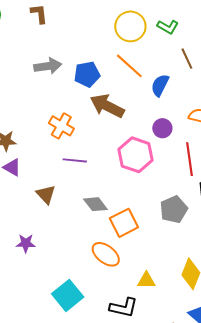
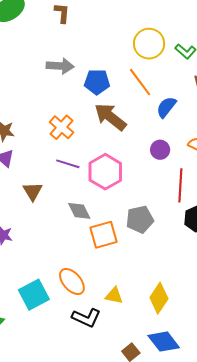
pink hexagon: (136, 155) -> (105, 172), moved
gray pentagon: (174, 209) -> (140, 219), moved
orange ellipse: (106, 254) -> (72, 281), moved

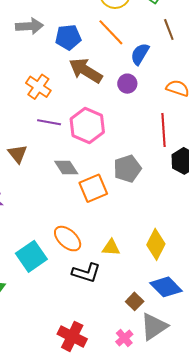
purple circle: (160, 150) -> (127, 84), moved

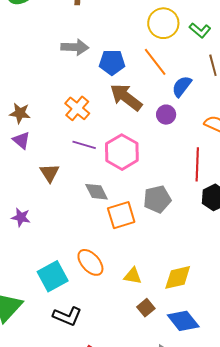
yellow diamond: (156, 244) -> (178, 277), turned 44
black L-shape: (86, 273) -> (67, 316), moved
brown square: (135, 301) -> (146, 308), moved

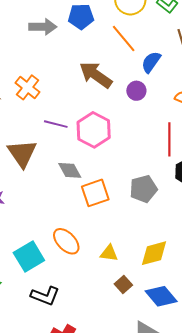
blue pentagon: (112, 62) -> (81, 17), moved
orange cross: (77, 108) -> (27, 87), moved
brown triangle: (50, 173) -> (22, 153), size x1.5
gray pentagon: (157, 199) -> (143, 189), moved

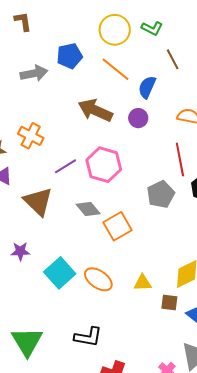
purple line: (56, 124) -> (65, 166), turned -35
gray pentagon: (143, 189) -> (161, 194), moved
cyan square: (29, 257) -> (60, 273), moved
brown square: (123, 284) -> (169, 302), moved, turned -30

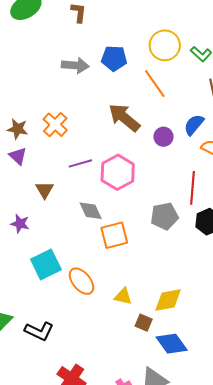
blue semicircle: (147, 87) -> (194, 125), moved
brown triangle: (38, 202) -> (45, 190), size x0.6
purple star: (20, 251) -> (20, 224), moved
black L-shape: (88, 337) -> (39, 331), moved

